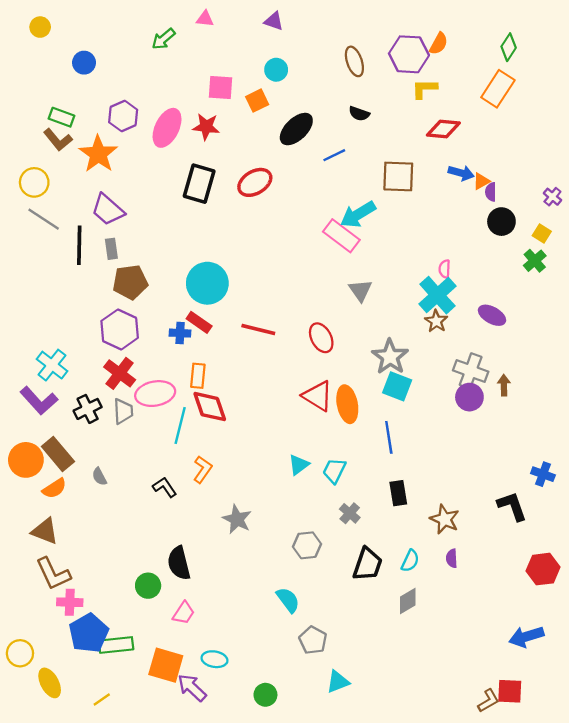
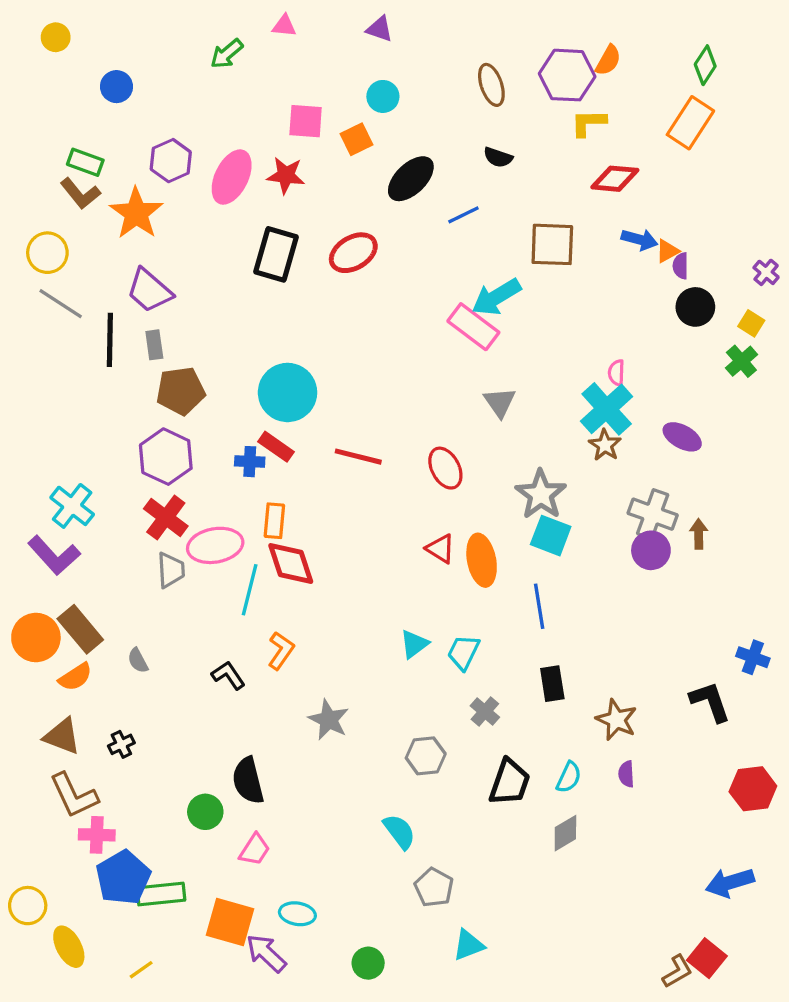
red triangle: (318, 396) -> (440, 549), size x0.7
black cross: (88, 409) -> (121, 744), moved, size x0.7
red square: (510, 691) -> (707, 958), turned 36

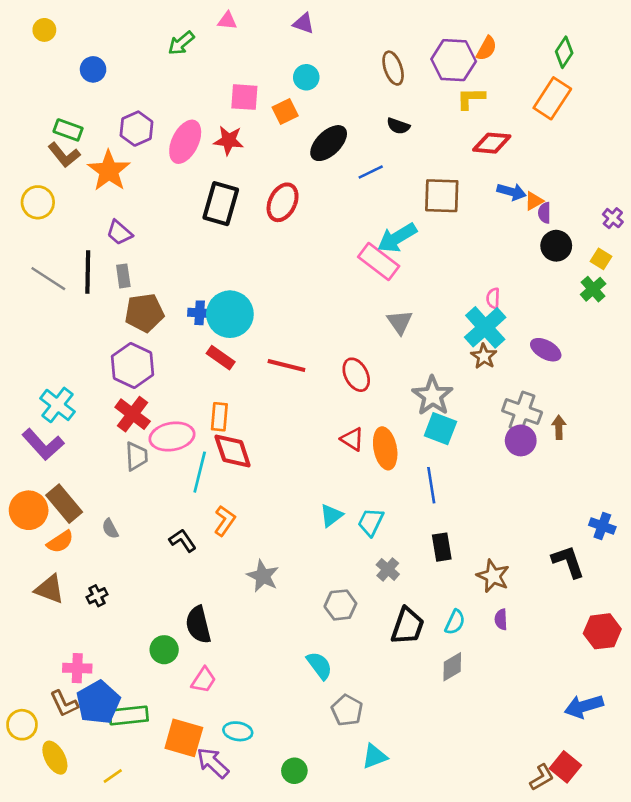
red ellipse: (353, 253) -> (283, 202), turned -33
purple trapezoid: (149, 291) -> (119, 233), size x0.7
gray line: (61, 304) -> (48, 279), moved
blue cross: (250, 462) -> (200, 313), moved
brown L-shape: (74, 795) -> (64, 704), moved, size x0.7

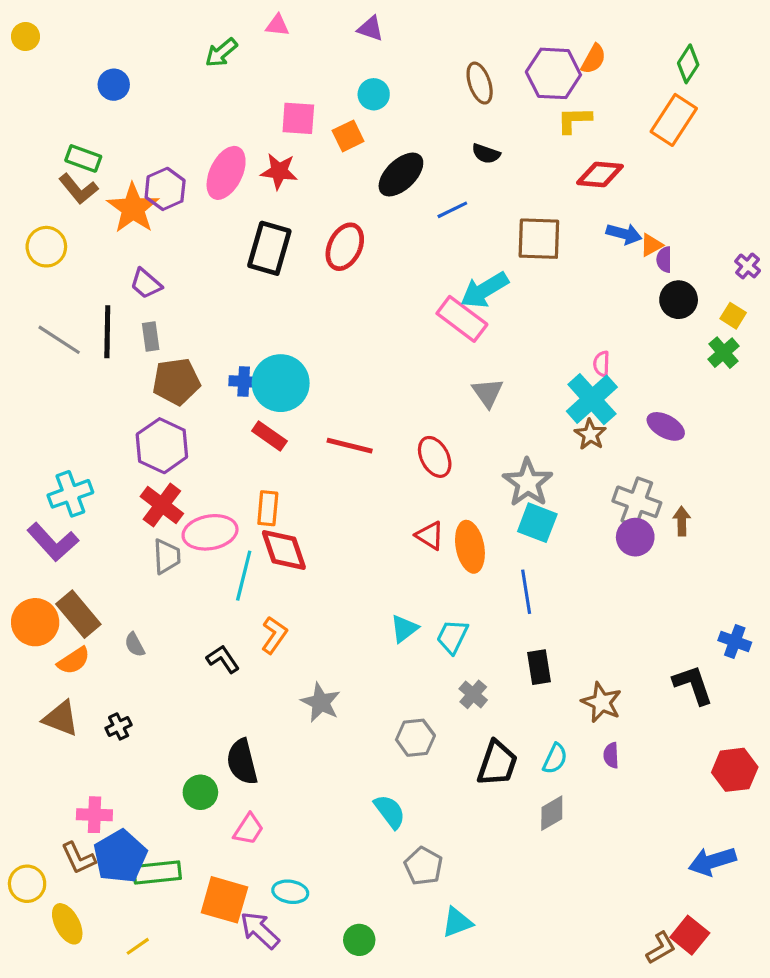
yellow circle: (44, 30) -> (25, 37), moved
purple hexagon: (136, 129) -> (165, 189), moved
cyan cross: (58, 405) -> (70, 494), turned 32

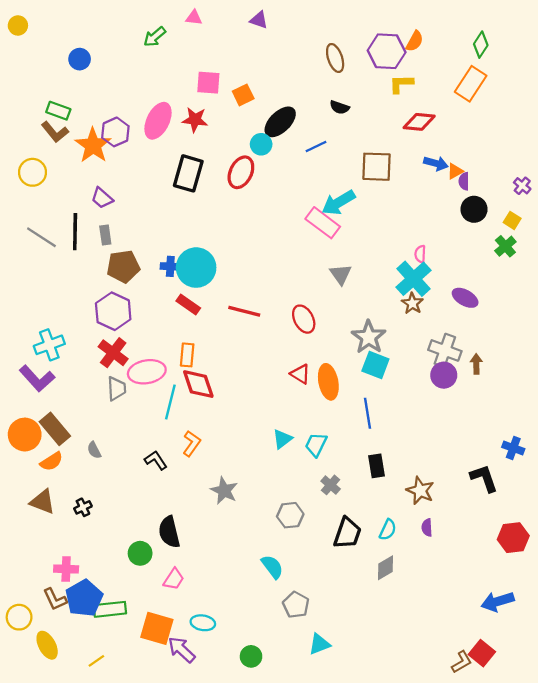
cyan circle: (374, 94) -> (261, 144), moved

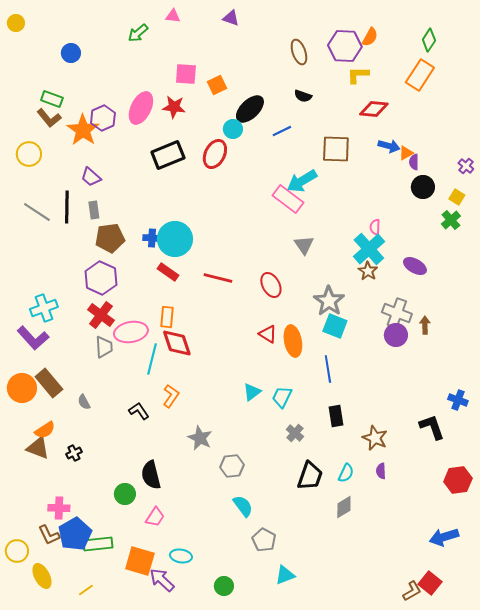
black rectangle: (188, 173) -> (168, 155), turned 52
orange semicircle: (52, 461) -> (45, 430), moved
gray hexagon: (290, 515) -> (232, 466), moved

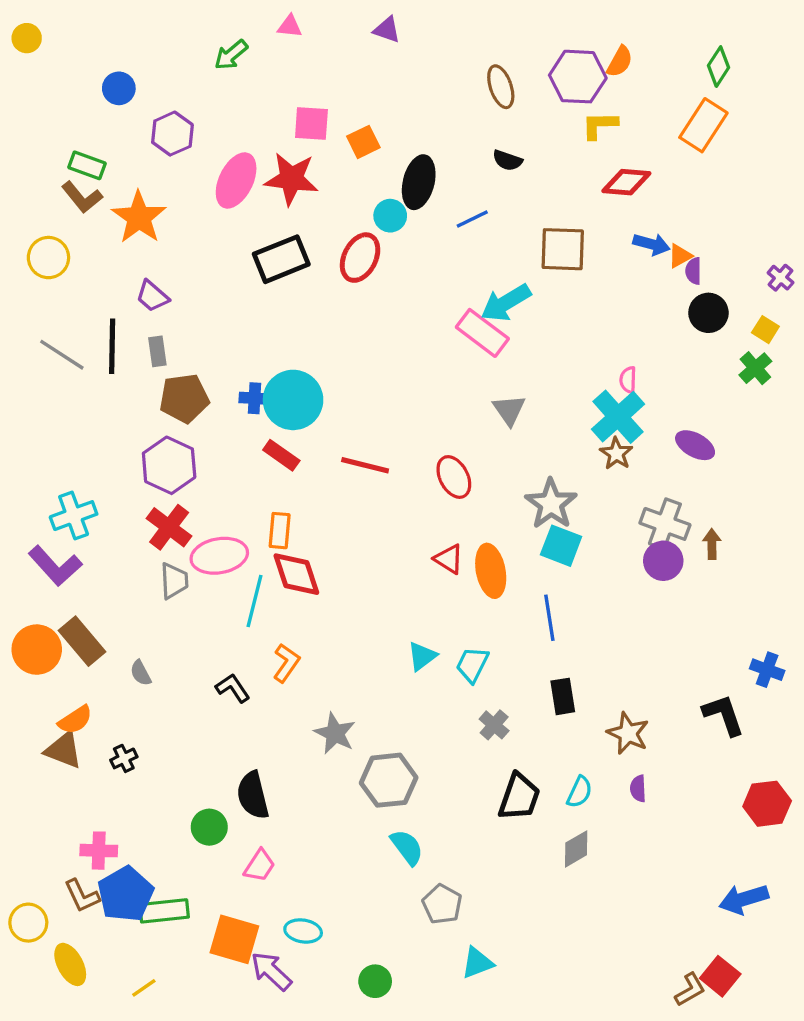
red star: (174, 107) -> (291, 179), size x1.4
black ellipse: (250, 109) -> (419, 182), turned -32
purple hexagon: (103, 118) -> (172, 134), moved
gray hexagon: (232, 466) -> (389, 780), size x1.4

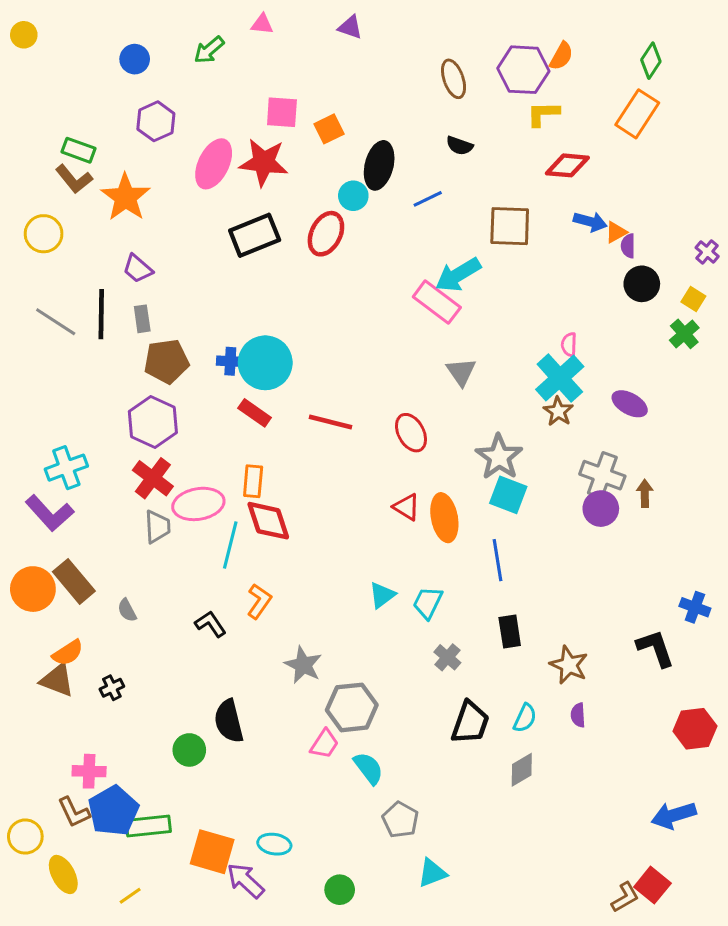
blue circle: (119, 88) -> (135, 59), moved
pink trapezoid: (260, 866) -> (324, 744), moved

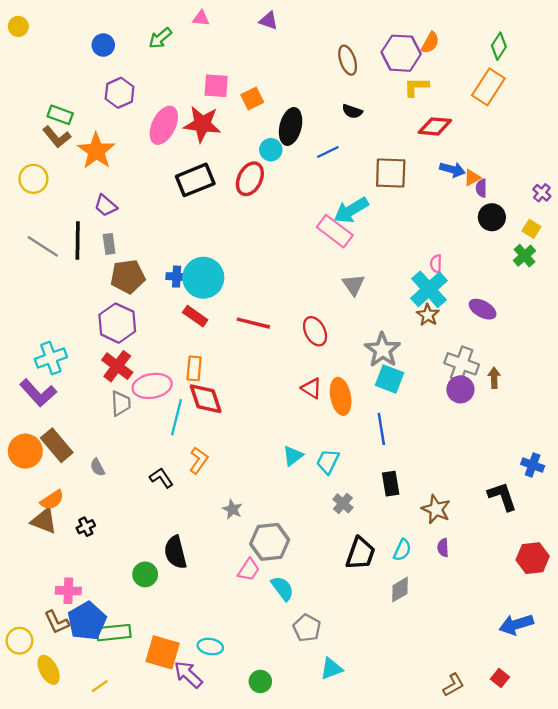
gray star: (303, 665) -> (232, 509), size x0.7
red square: (652, 885) -> (500, 678), size x0.7
brown L-shape: (625, 897) -> (453, 685), moved

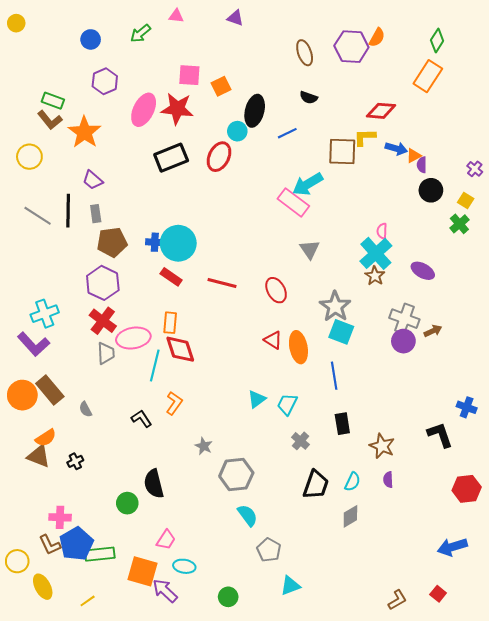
yellow L-shape: (416, 87) -> (365, 137), moved
brown arrow: (494, 378) -> (433, 331), turned 66
pink trapezoid: (249, 570) -> (166, 540), moved

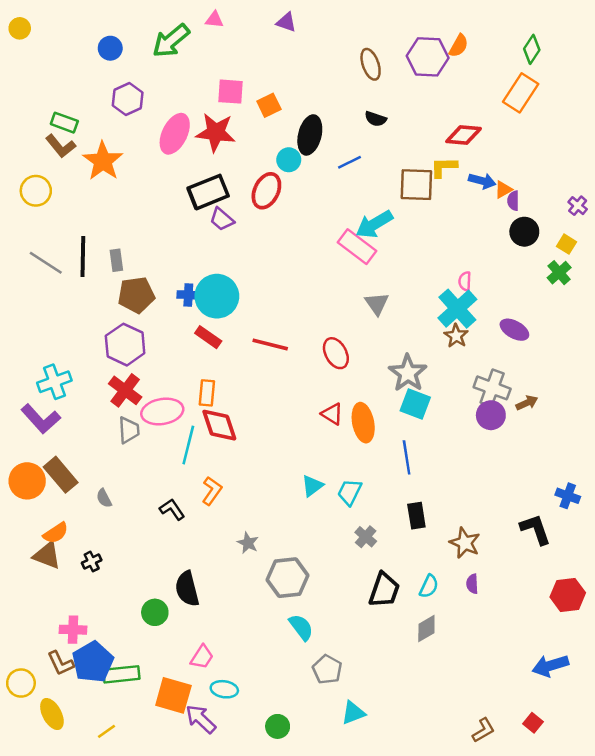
green arrow: (141, 33) -> (171, 41), size x1.5
purple trapezoid: (93, 180) -> (222, 219), moved

